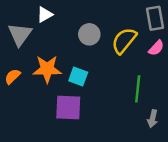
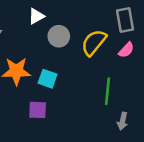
white triangle: (45, 15) -> (36, 16), moved
purple square: (68, 107) -> (38, 110), size x0.7

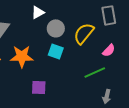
pink semicircle: (126, 50) -> (109, 50), moved
cyan square: (48, 79) -> (56, 51), moved
green line: (108, 91) -> (95, 72), turned 60

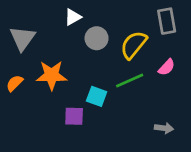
cyan square: (56, 51) -> (97, 96), moved
green line: (95, 72) -> (130, 81), moved
gray arrow: (107, 96) -> (164, 128), turned -96

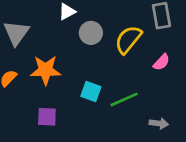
green line: (130, 81) -> (124, 99), moved
purple square: (74, 116) -> (47, 117), moved

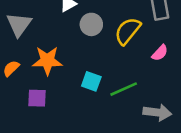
purple square: (47, 117) -> (37, 98), moved
gray arrow: (159, 123) -> (157, 112), size x1.5

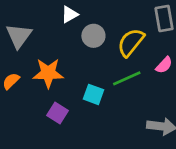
green line: (124, 89) -> (127, 78), moved
purple square: (37, 98) -> (58, 113), moved, turned 30

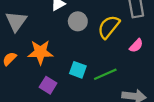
green line: (127, 78) -> (105, 74), moved

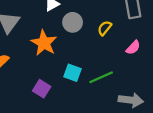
yellow semicircle: (109, 27) -> (105, 28), size x0.6
orange star: (40, 52) -> (44, 43), moved, turned 30

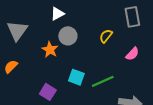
gray circle: (73, 22) -> (68, 36), moved
orange star: (44, 43) -> (50, 50), size x0.7

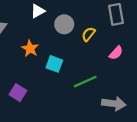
gray circle: (68, 36) -> (64, 24), moved
cyan square: (76, 77) -> (54, 64), moved
purple square: (48, 92) -> (18, 93), moved

